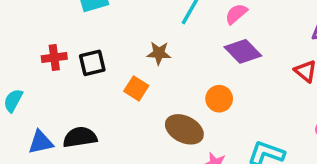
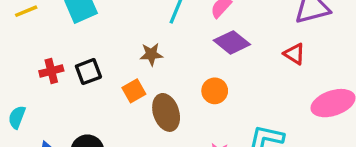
orange square: (136, 88) -> (134, 91), turned 35
brown ellipse: (184, 129) -> (166, 112), moved, turned 52

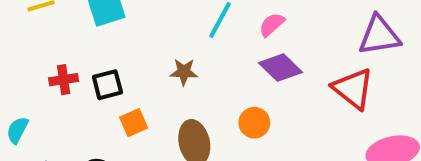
red triangle: (294, 54) -> (353, 89), size x1.6
orange square: (134, 91) -> (134, 123), moved

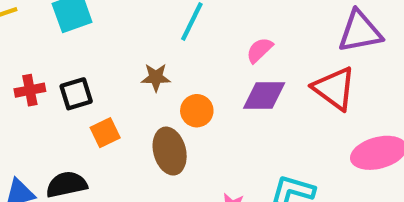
pink semicircle: (272, 25) -> (260, 50), moved
purple diamond: (280, 68) -> (264, 96), moved, turned -42
orange circle: (254, 123) -> (197, 111), moved

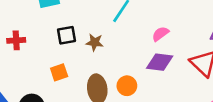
black square: (76, 94) -> (66, 35), moved
orange circle: (197, 111) -> (127, 86), moved

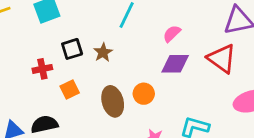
red cross: (16, 40) -> (42, 69), moved
brown star: (95, 42) -> (103, 52), turned -30

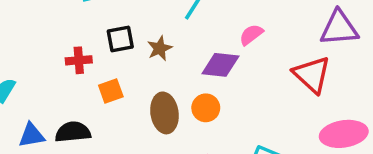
purple diamond: (175, 64) -> (220, 65), moved

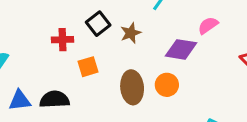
black square: (120, 39) -> (98, 24), turned -30

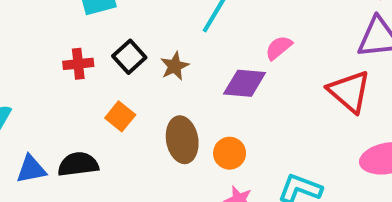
red cross: (62, 40) -> (78, 64), moved
orange square: (88, 67) -> (120, 116), turned -30
orange circle: (167, 85) -> (230, 153), moved

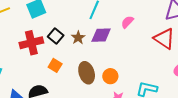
red cross: (78, 64) -> (31, 43), size x1.6
purple diamond: (245, 83) -> (101, 35), moved

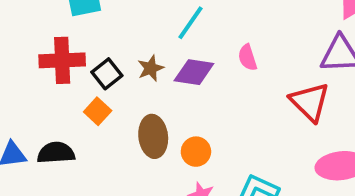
pink semicircle: (127, 22) -> (248, 57), turned -72
black square: (56, 36) -> (107, 74), moved

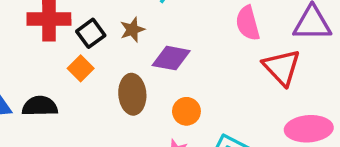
pink semicircle: (248, 57) -> (248, 23), moved, size x1.4
purple diamond: (194, 72) -> (171, 58), moved
orange circle: (196, 152) -> (186, 111), moved

